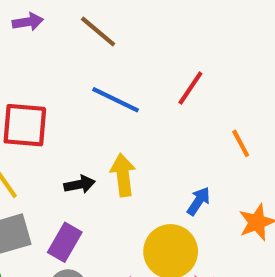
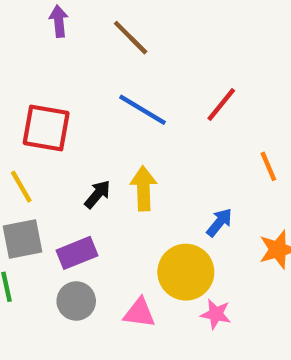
purple arrow: (28, 22) -> (59, 21), turned -92
black arrow: (80, 184) -> (98, 194), turned -44
purple rectangle: (65, 242) -> (77, 253), turned 33

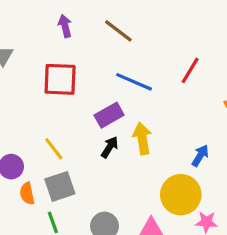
red square: (46, 128) -> (60, 79), moved
purple rectangle: (77, 253) -> (109, 115), moved

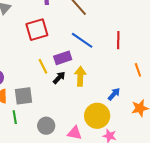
red line: (190, 70) -> (118, 40), turned -42
red square: (60, 79) -> (37, 30), turned -30
yellow line: (54, 149) -> (43, 66), moved

